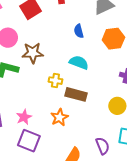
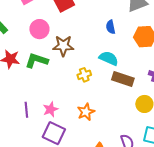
yellow cross: (55, 81) -> (84, 75), turned -32
brown rectangle: (76, 94) -> (123, 79), moved

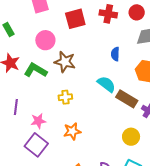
yellow cross: (84, 75) -> (65, 97), moved
brown rectangle: (123, 79) -> (127, 99), moved
purple line: (26, 110) -> (16, 107), moved

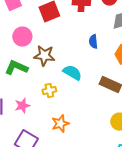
cyan semicircle: (106, 84) -> (72, 73), moved
pink star: (38, 121) -> (22, 106), moved

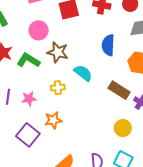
blue semicircle: (93, 42) -> (108, 45), size x1.5
orange star: (60, 124) -> (53, 120), moved

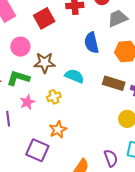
pink star: (29, 99) -> (27, 102), moved

